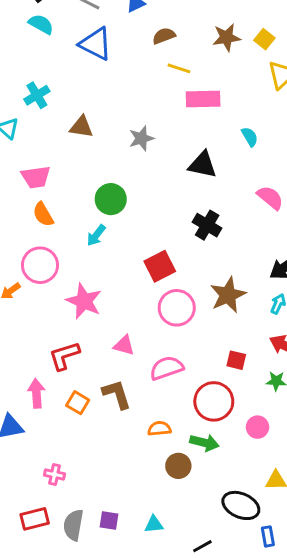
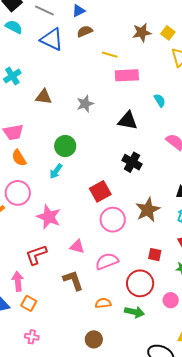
brown semicircle: (164, 36) -> (85, 31), moved
orange square: (78, 403) -> (29, 303), moved
brown circle: (178, 466) -> (94, 339), moved

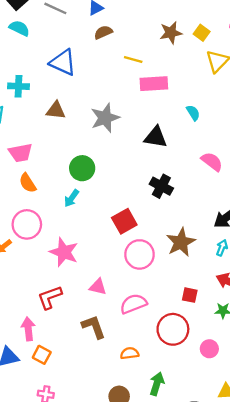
blue triangle: (52, 39) -> (63, 62), moved
cyan cross: (12, 76) -> (18, 86), turned 36
gray star: (85, 104) -> (105, 118), size x1.4
green arrow: (134, 312) -> (157, 384), moved, turned -84

